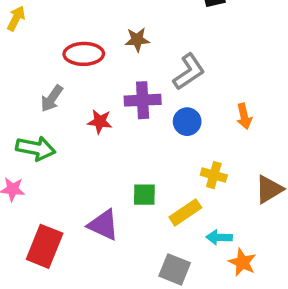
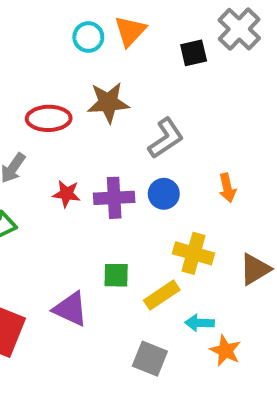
brown star: (137, 40) -> (108, 103), size x1.5
purple cross: (143, 100) -> (114, 198), moved
yellow cross: (214, 175) -> (194, 253), size x1.4

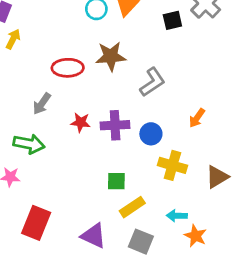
orange arrow: (227, 188) -> (197, 118), turned 48
blue circle: (164, 194) -> (151, 134), moved
yellow rectangle: (162, 295) -> (132, 207), moved
purple triangle: (70, 309) -> (93, 236), moved

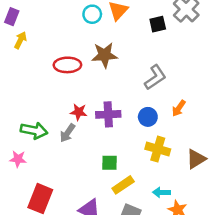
gray L-shape: (152, 82) -> (155, 77), moved
gray arrow: (42, 104) -> (67, 133), moved
blue circle: (151, 134) -> (148, 117), moved

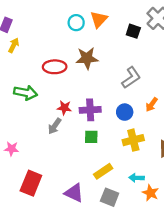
black square: (158, 24) -> (133, 31), turned 32
green arrow: (34, 130) -> (26, 93), moved
yellow cross: (158, 149) -> (133, 140), turned -30
green square: (109, 163) -> (91, 137), moved

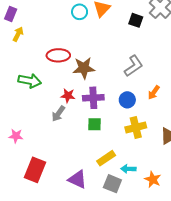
brown star: (87, 58) -> (84, 68), moved
cyan arrow: (137, 178) -> (128, 169), moved

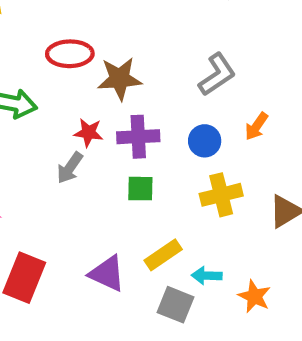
purple triangle: (77, 179) -> (107, 274), moved

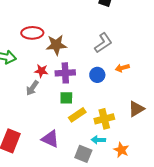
orange arrow: (256, 126) -> (122, 68), turned 40
yellow cross: (221, 195) -> (104, 119), moved
yellow rectangle: (163, 255) -> (77, 115), moved

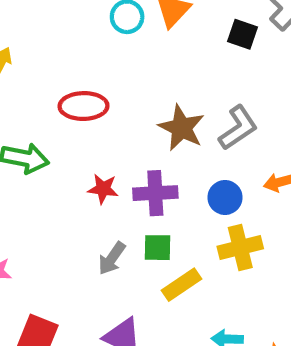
brown star: (56, 45) -> (181, 128), moved, turned 30
gray arrow: (32, 88) -> (112, 258), moved
yellow cross: (104, 119) -> (240, 248), moved

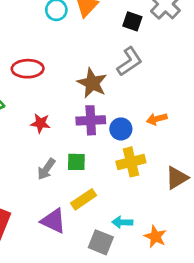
gray L-shape: (238, 128) -> (129, 62), moved
purple cross: (155, 193) -> (91, 120), moved
yellow rectangle: (181, 285) -> (84, 199), moved

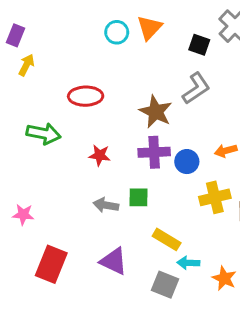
yellow cross: (131, 162) -> (215, 197), moved
gray arrow: (46, 169) -> (106, 205), turned 65
yellow rectangle: (84, 199) -> (167, 239), moved, turned 65

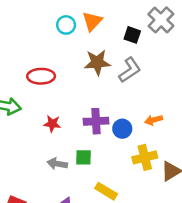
brown star: (156, 112) -> (97, 62), moved, turned -30

